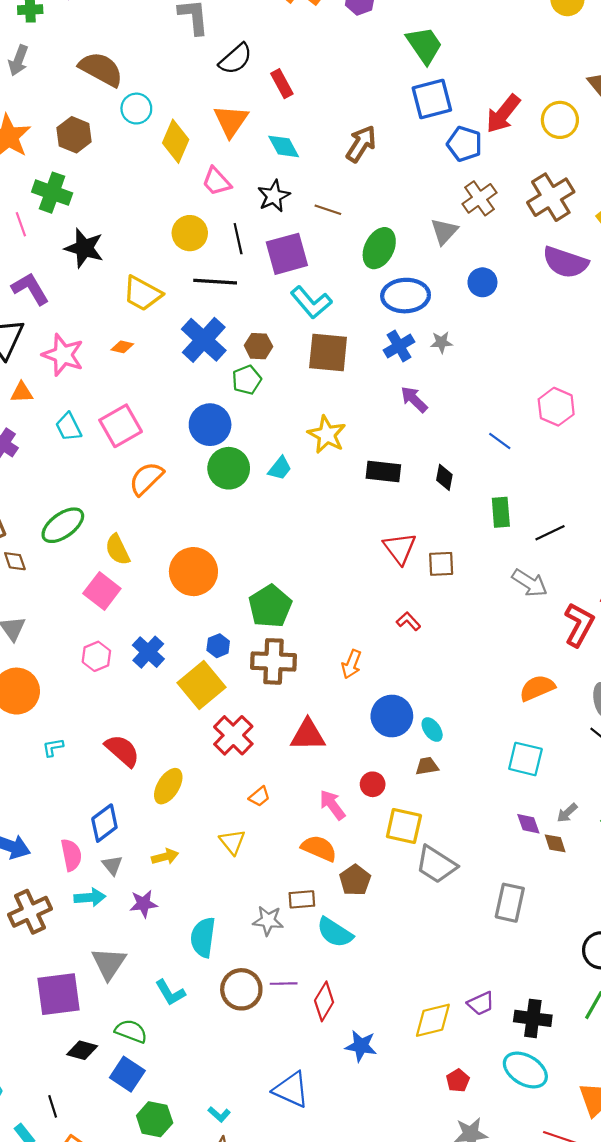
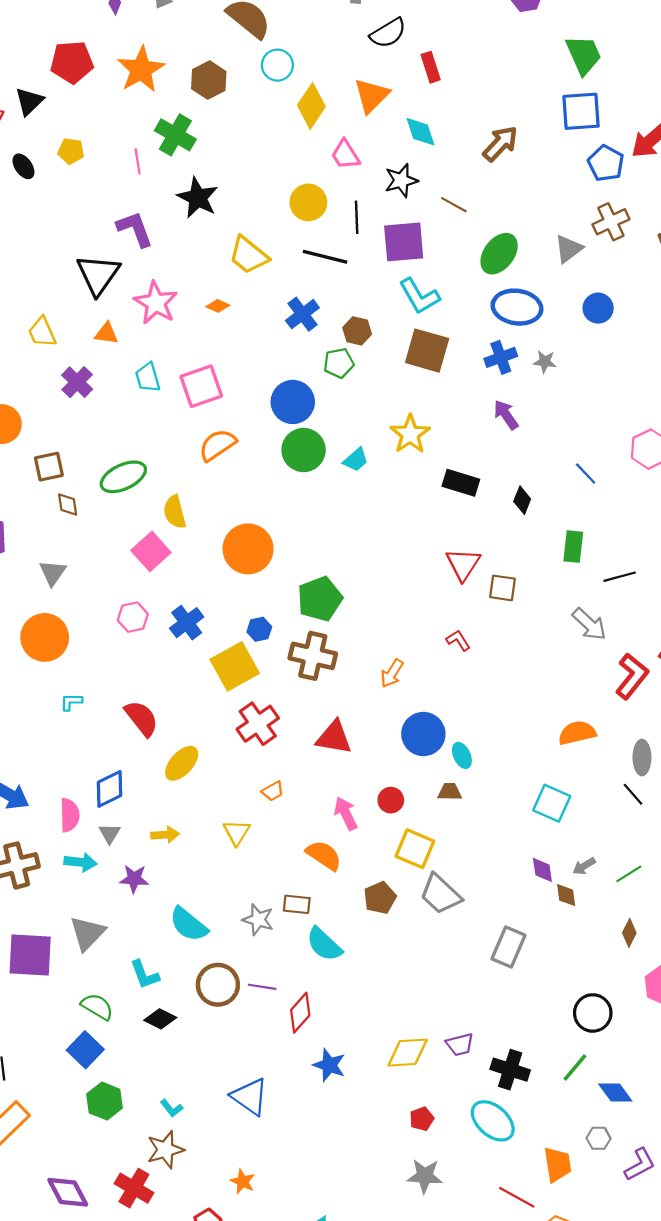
blue cross: (204, 340) -> (302, 314), size x0.7
brown pentagon: (355, 880) -> (380, 898), moved
cyan semicircle: (203, 937) -> (189, 924), turned -69
black diamond: (82, 1050) -> (160, 1019), moved

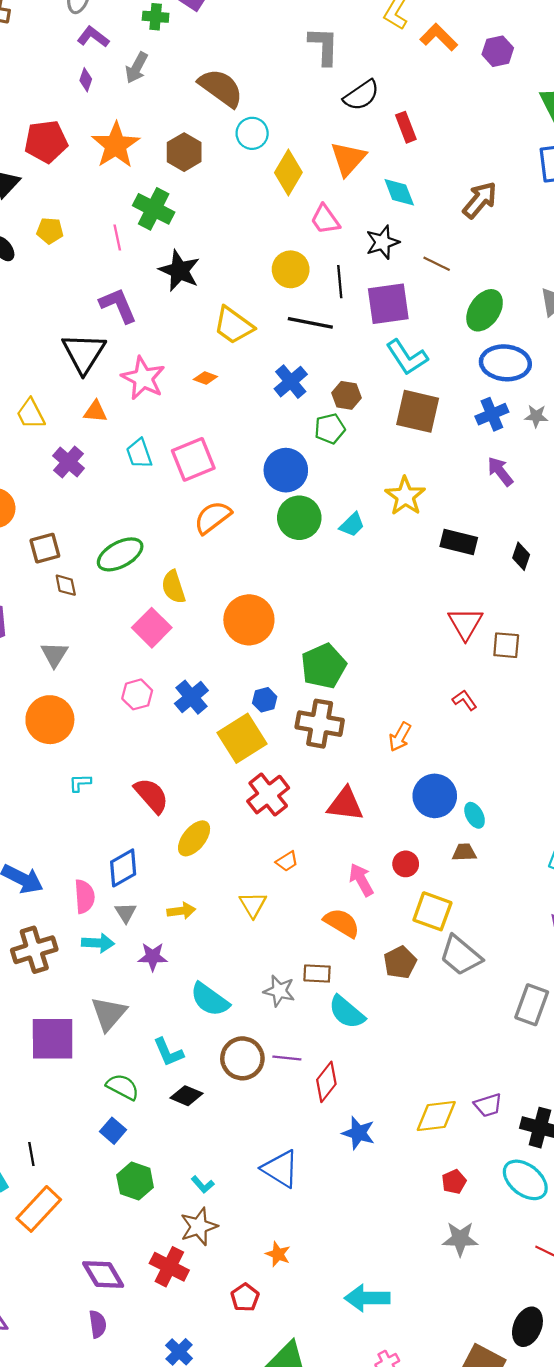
blue square: (85, 1050) -> (113, 1131), size x0.7

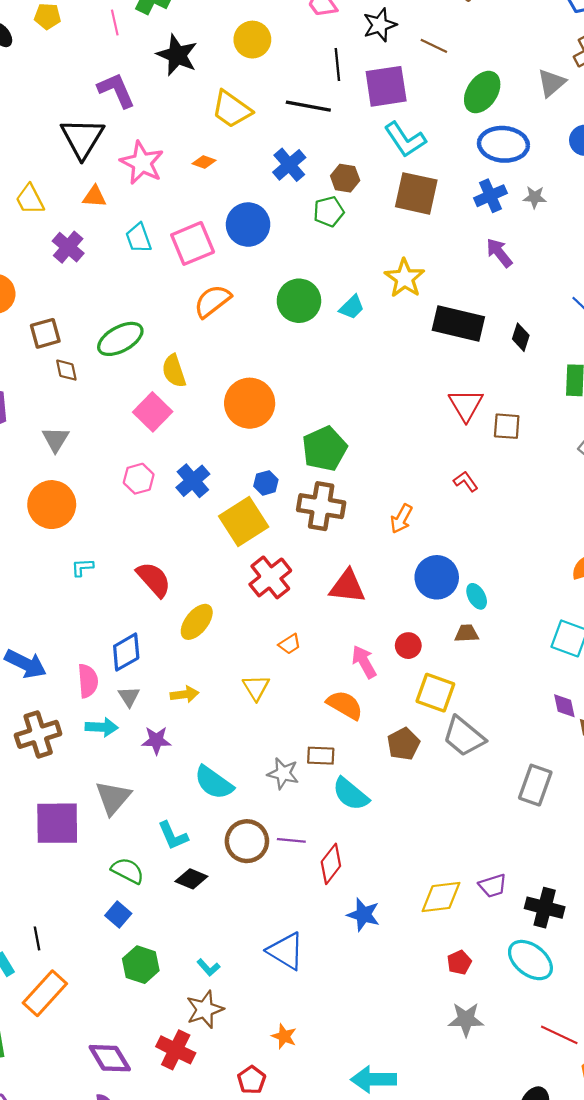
yellow circle: (291, 269) -> (252, 40), moved
blue circle: (286, 470) -> (248, 225), moved
black rectangle: (459, 542) -> (458, 324), size x1.4

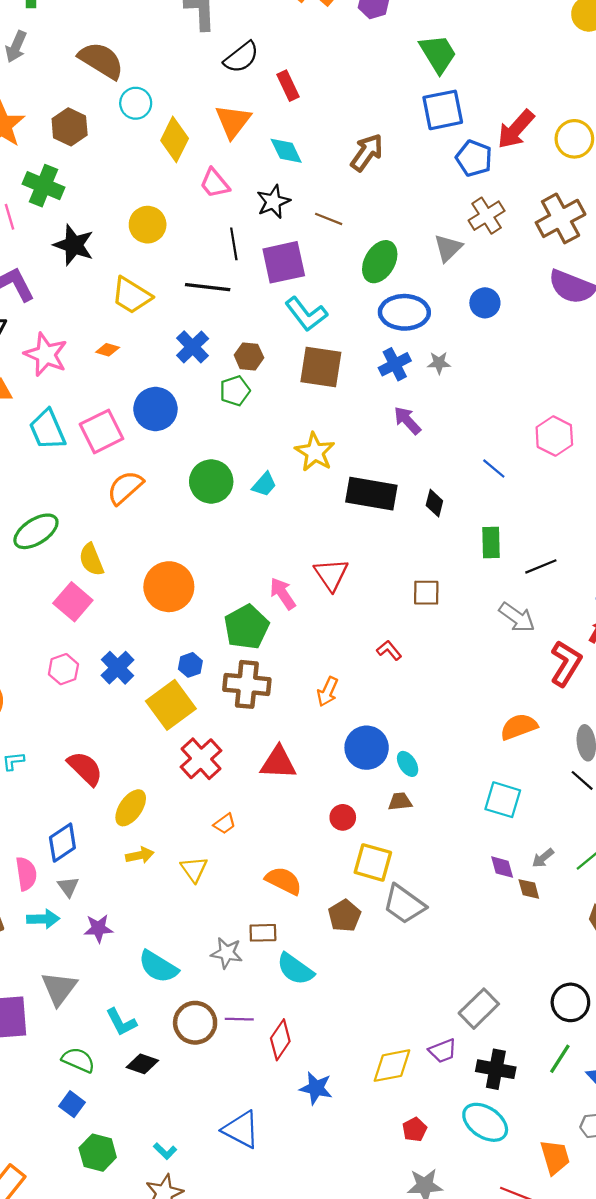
cyan trapezoid: (139, 238) -> (47, 430), size x1.4
red triangle: (466, 405) -> (331, 575), moved
pink arrow: (364, 662) -> (283, 594), moved
yellow arrow: (185, 694) -> (140, 855), moved
gray rectangle: (535, 785) -> (479, 1009), moved, turned 30

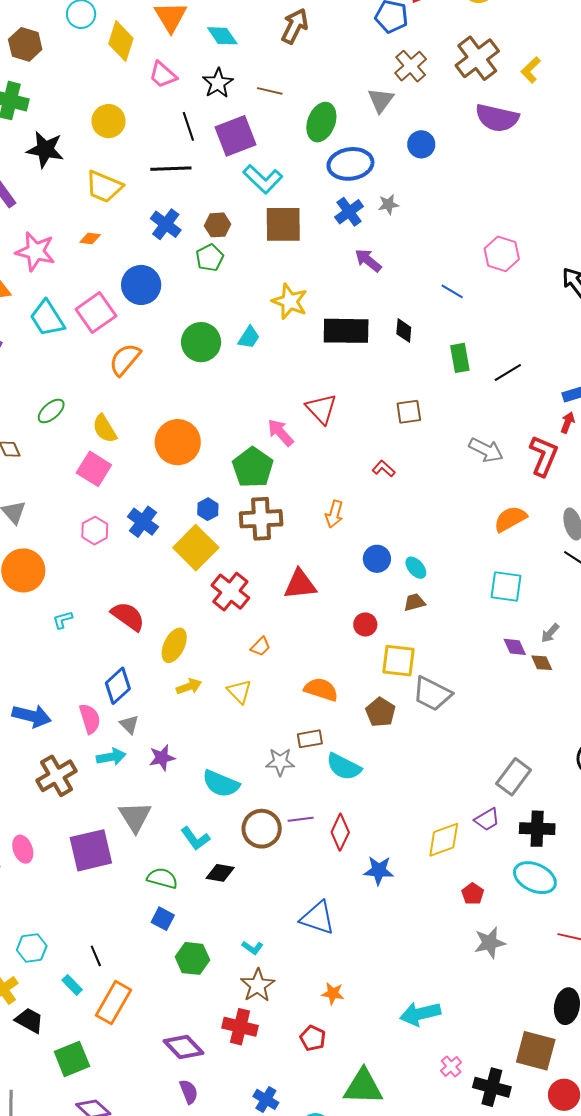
green ellipse: (36, 531) -> (51, 411), size x0.7
gray arrow: (517, 617) -> (486, 450), moved
blue circle: (367, 748) -> (377, 559), size x0.7

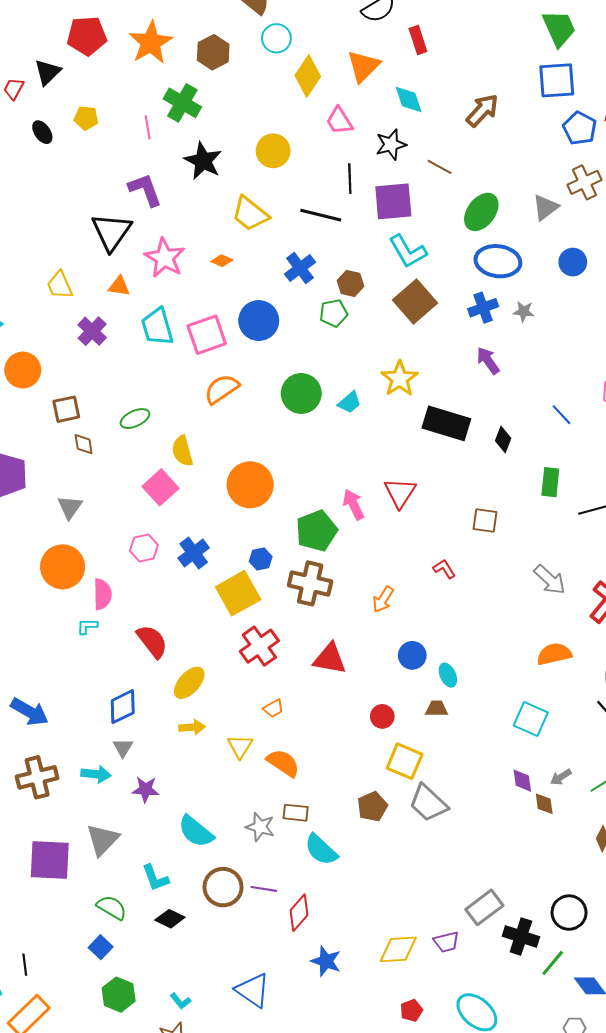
brown square: (283, 224) -> (415, 301), turned 33
orange semicircle: (321, 689) -> (283, 763), moved
pink semicircle: (90, 719) -> (102, 594), moved
black cross: (537, 829) -> (521, 936), moved

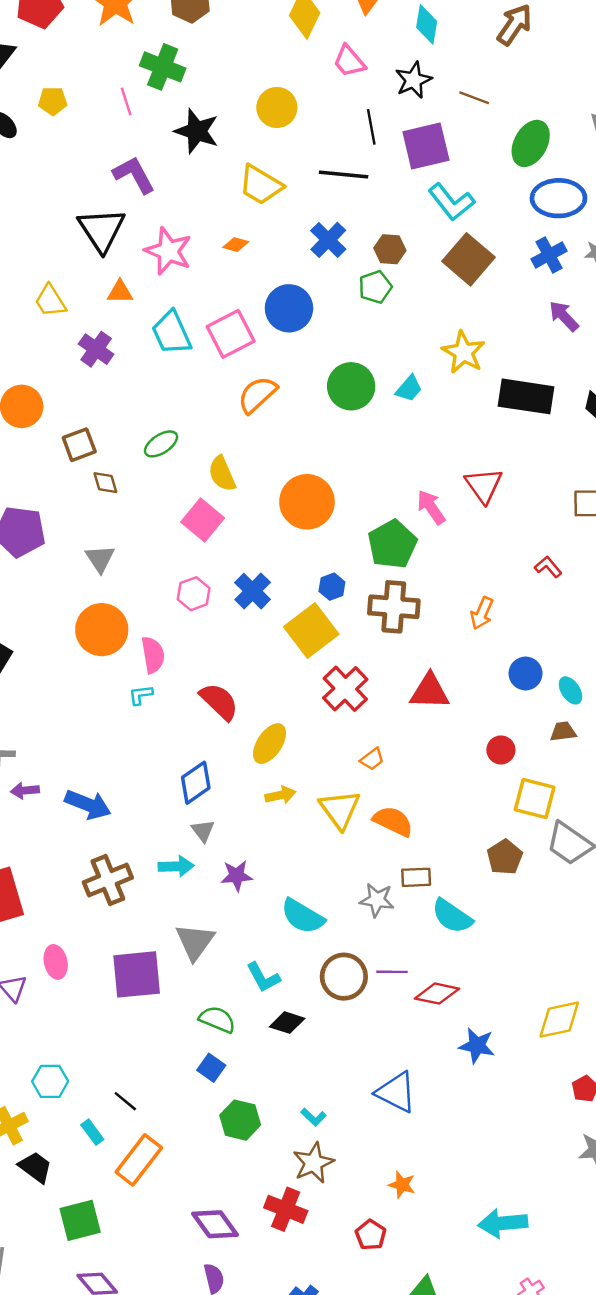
cyan diamond: (409, 99) -> (427, 24), turned 36
yellow triangle: (240, 746) -> (340, 809), size x1.4
red diamond: (299, 913) -> (437, 994), turned 69
black line: (25, 965) -> (125, 1101), turned -35

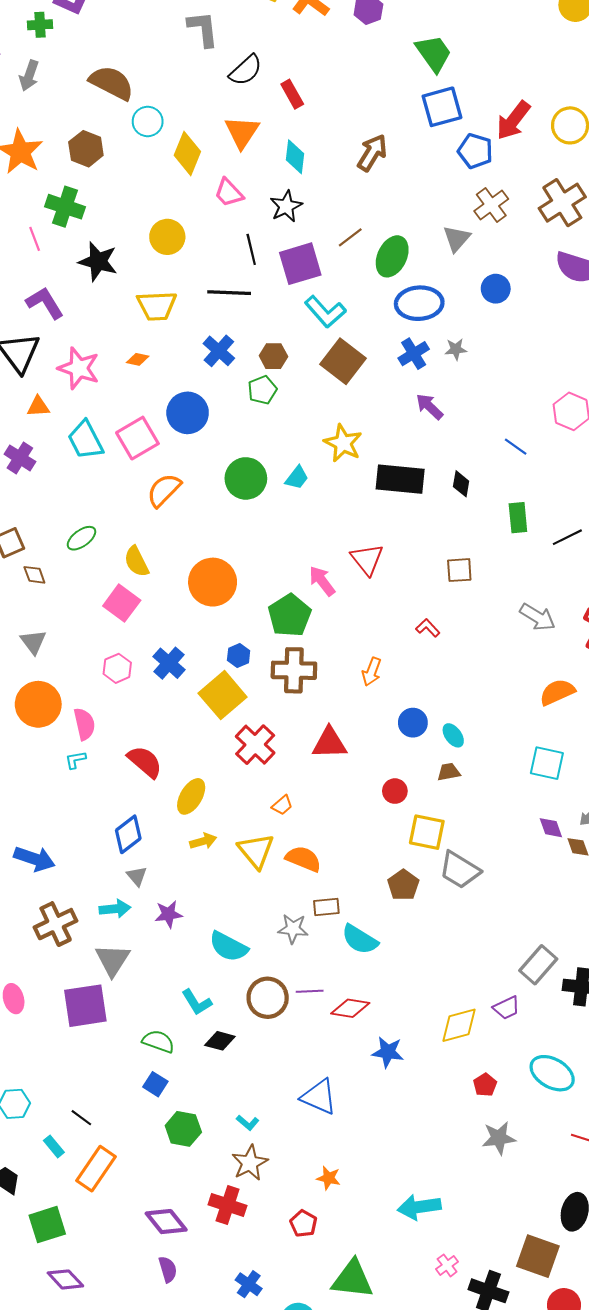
brown line: (474, 98) -> (350, 237), moved, turned -55
yellow trapezoid: (261, 185) -> (157, 306), turned -30
gray triangle: (195, 942) -> (113, 960), moved

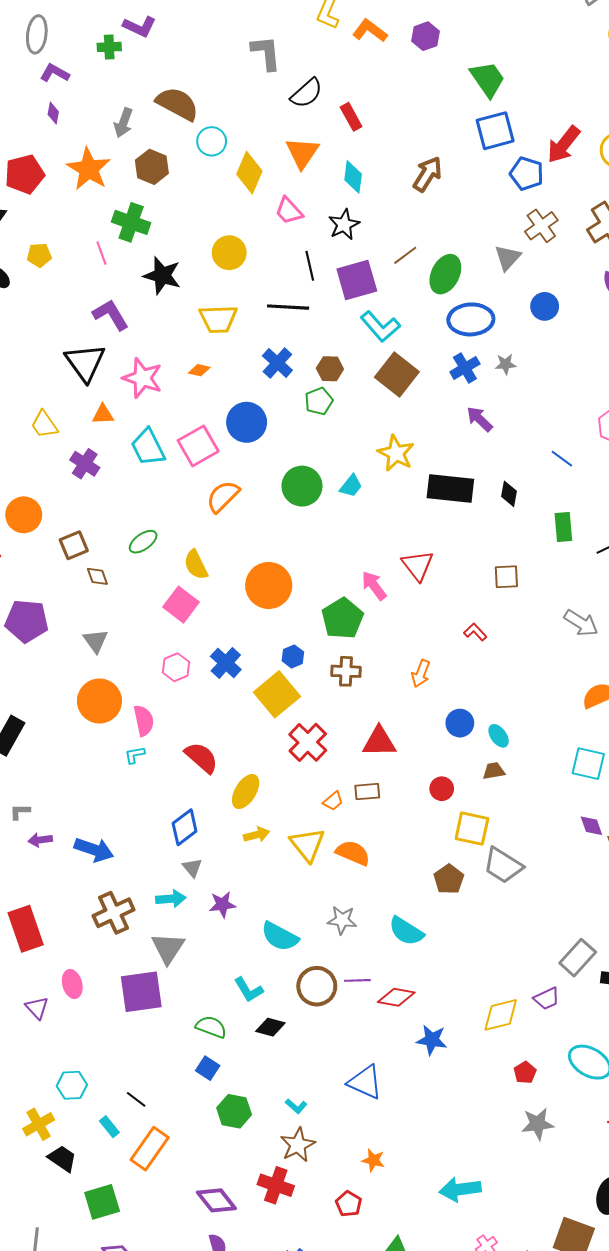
gray arrow: (29, 76) -> (123, 123), moved
brown cross: (294, 670) -> (346, 671), size x0.7
brown rectangle: (326, 907) -> (367, 792), moved

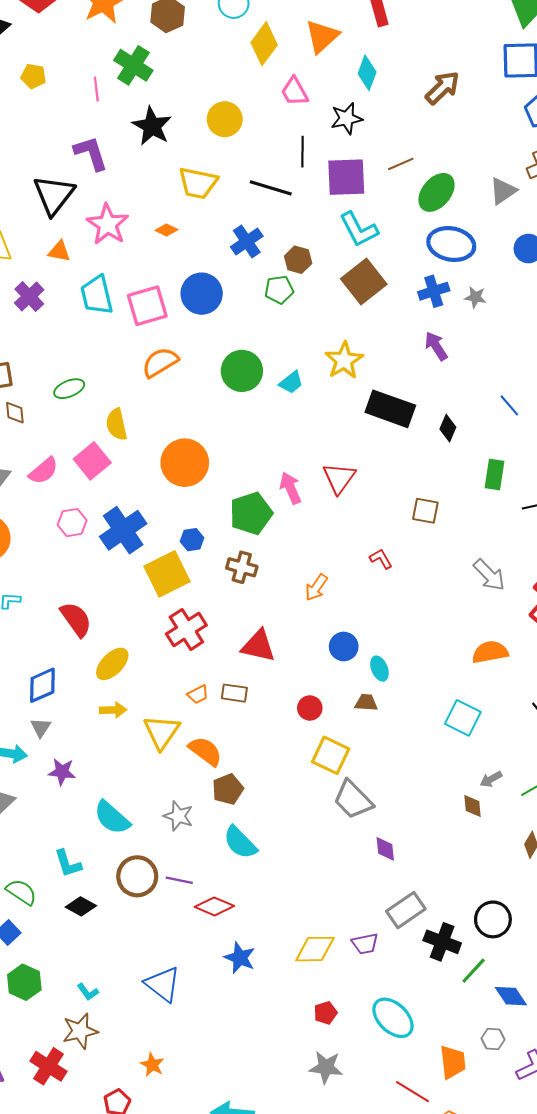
blue cross: (226, 663) -> (123, 530), size x1.4
pink semicircle: (144, 721) -> (44, 471), moved, turned 48
purple diamond: (591, 826) -> (385, 849), moved
brown pentagon: (449, 879) -> (228, 789), moved

